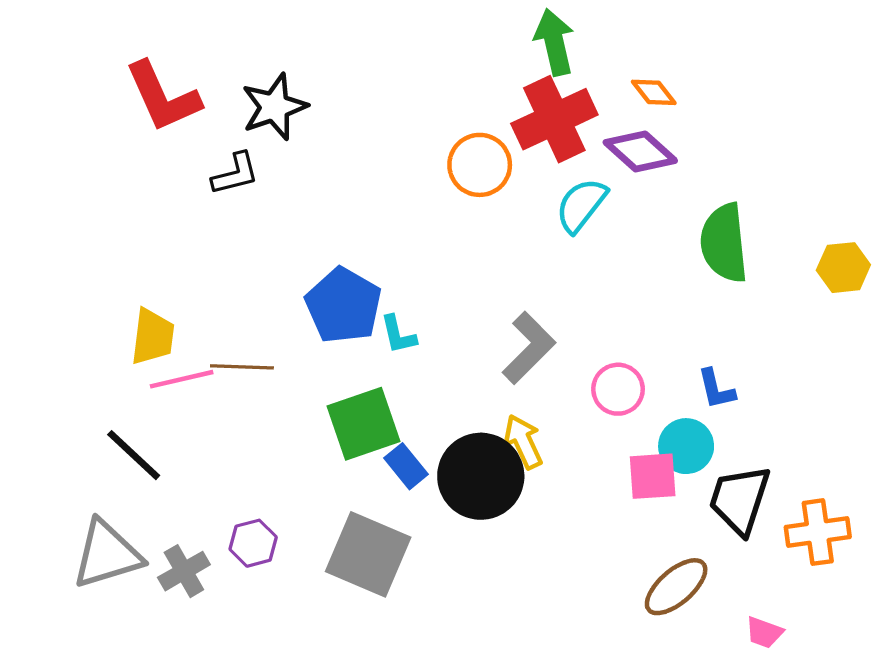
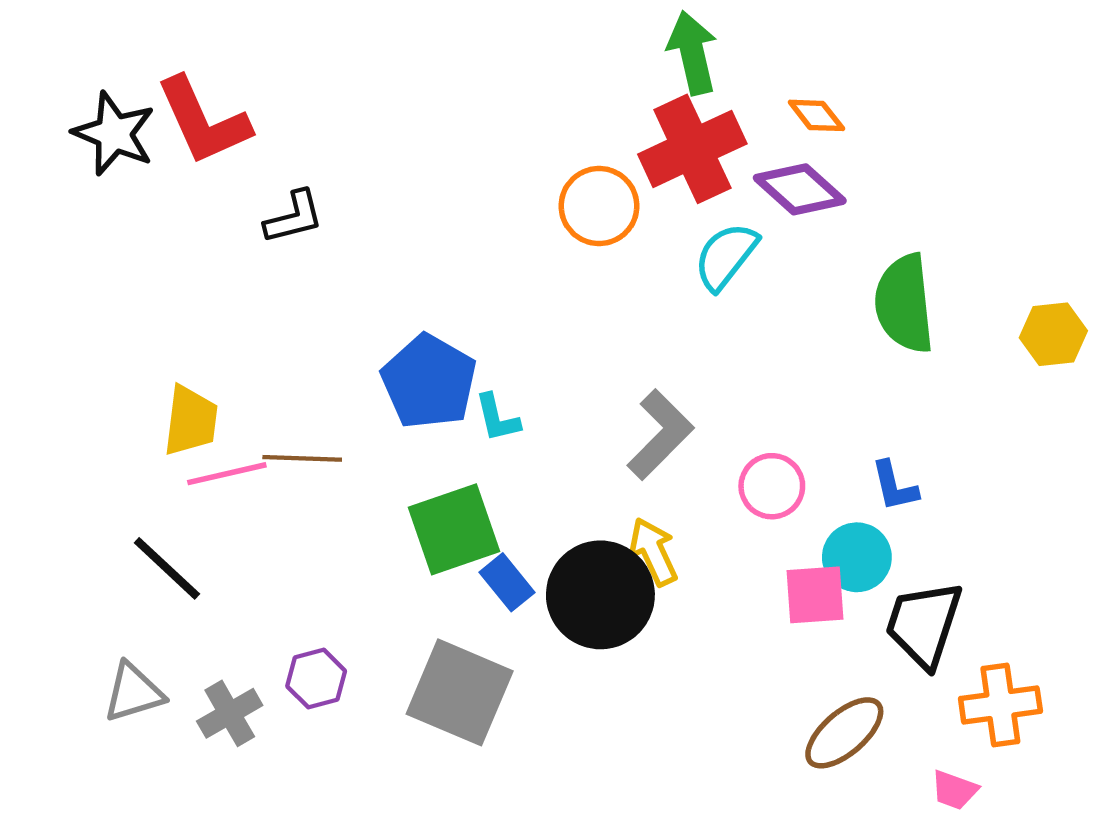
black star: (274, 107) -> (114, 134), moved, turned -30
orange cross: (818, 532) -> (1000, 705), moved
gray triangle: (107, 554) -> (134, 692), size x0.7

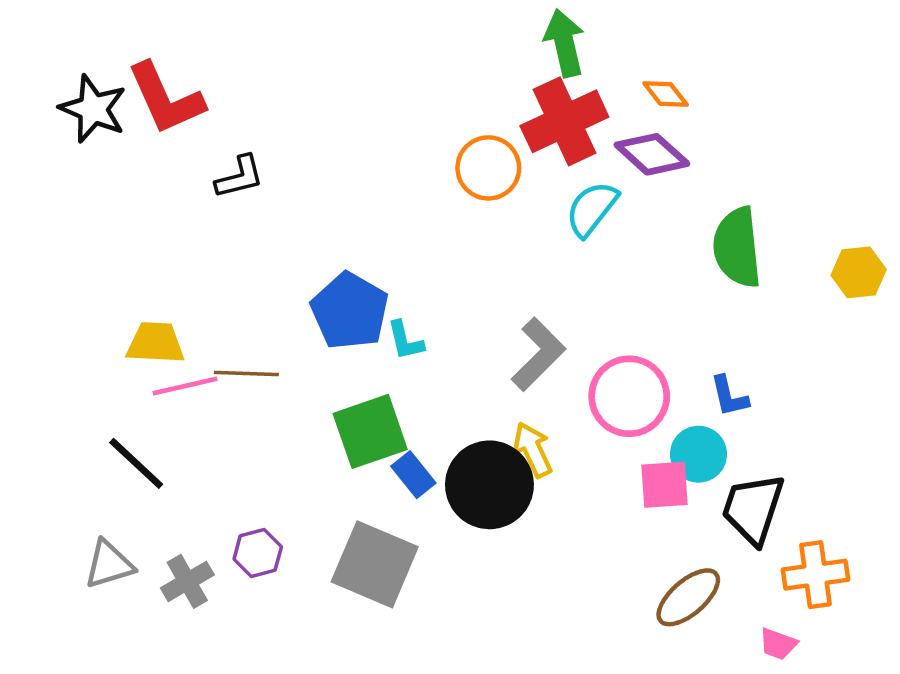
yellow trapezoid: (191, 421) -> (155, 343), turned -94
pink circle: (772, 486) -> (629, 396), size x1.5

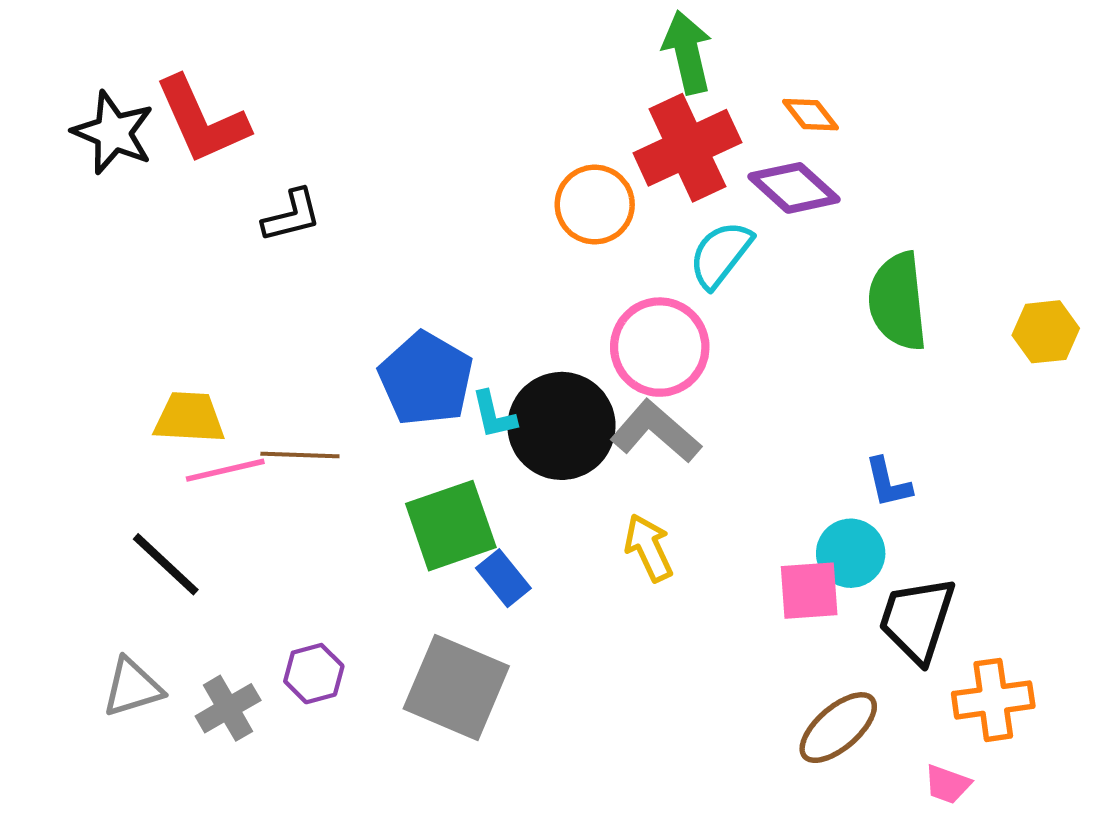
gray L-shape: (538, 354) -> (656, 431), turned -94
pink circle: (629, 396) -> (660, 347), moved
black circle: (489, 485) -> (561, 426), moved

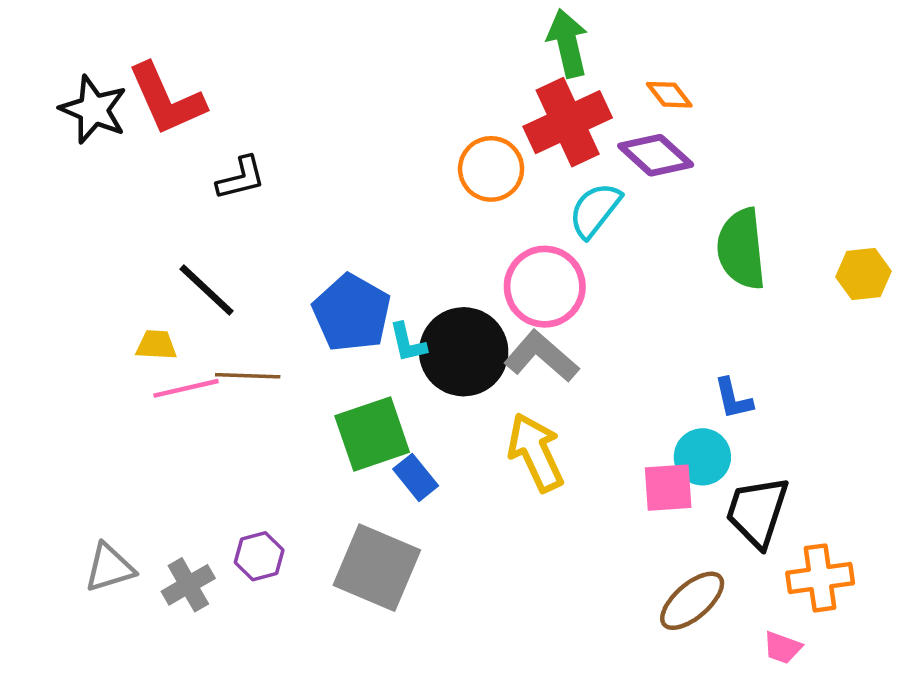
yellow trapezoid: (189, 418) -> (156, 345), size x0.7
yellow arrow: (649, 548) -> (536, 452), size x1.4
black line: (166, 564) -> (207, 290), moved

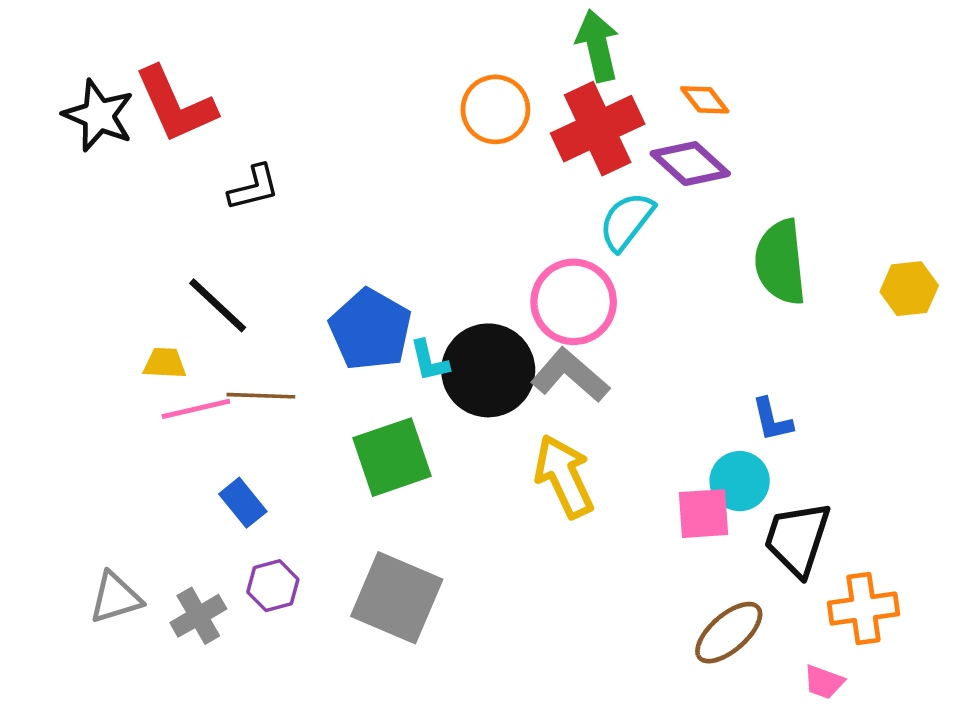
orange circle: (491, 169) -> (495, 109), moved
blue rectangle: (416, 477) -> (243, 503), moved

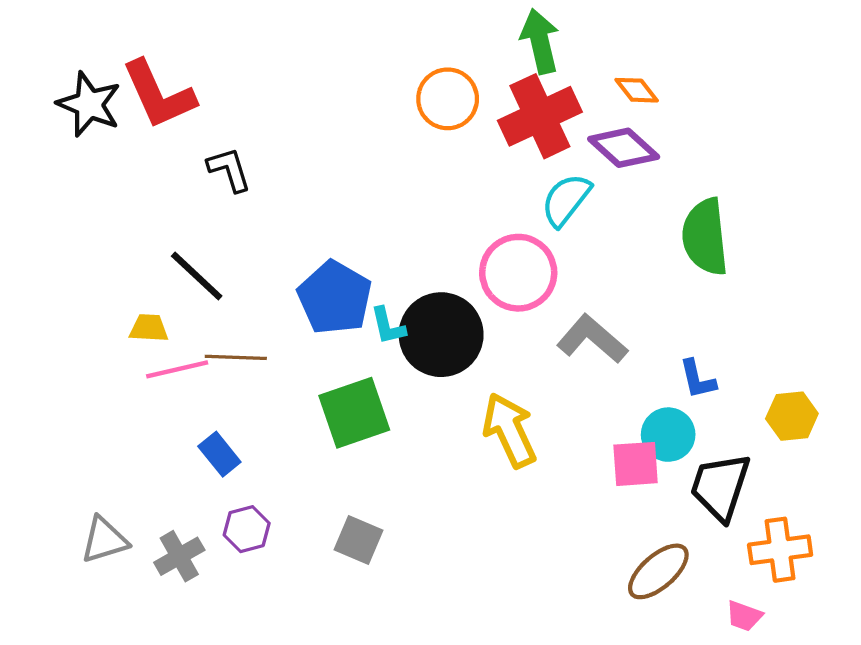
black L-shape: (254, 188) -> (229, 169), turned -93
yellow hexagon: (909, 289) -> (792, 416), moved
gray L-shape: (570, 375) -> (592, 339), moved
gray square: (397, 598) -> (359, 540), size x0.6

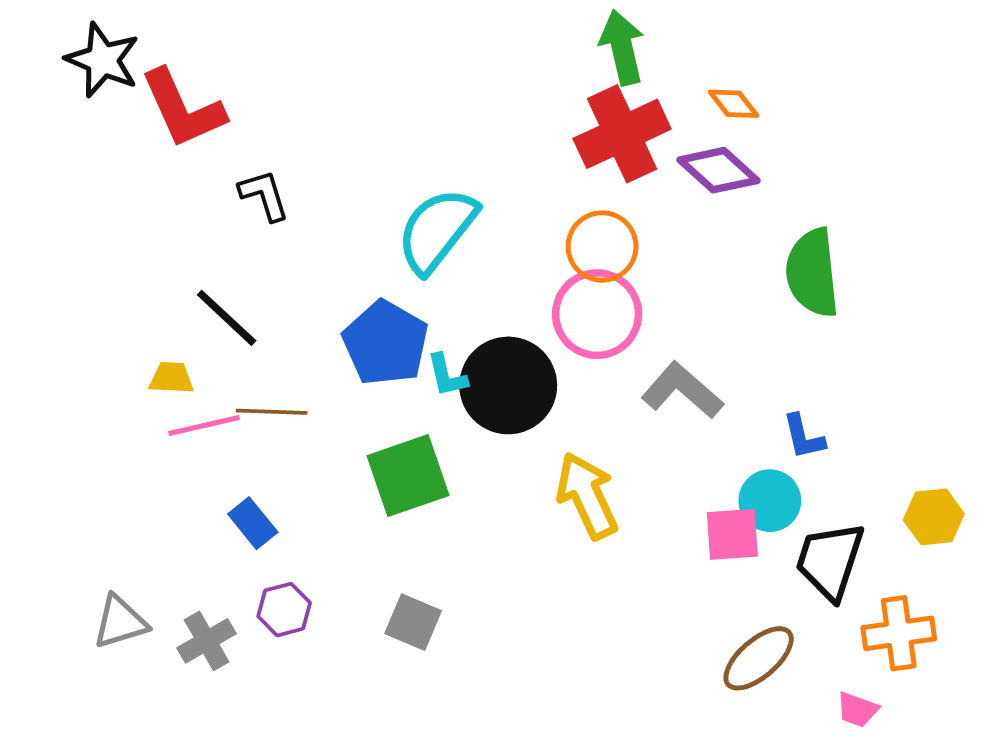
orange circle: (448, 99) -> (602, 247), moved
black star: (89, 104) -> (103, 60), moved
cyan semicircle: (566, 200) -> (437, 230), moved, size x1.4
yellow hexagon: (792, 416) -> (934, 517), moved

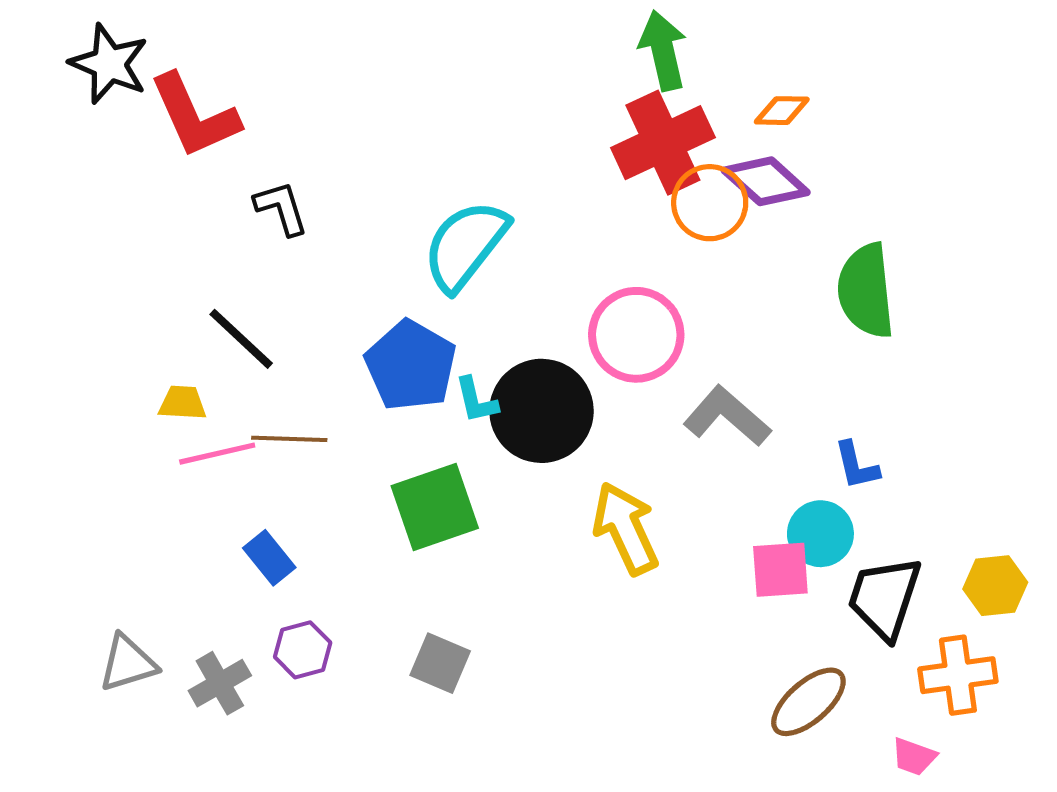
orange diamond: (734, 104) -> (782, 111), turned -51
orange circle: (602, 247) -> (710, 203), moved
yellow hexagon: (934, 517) -> (995, 586), moved

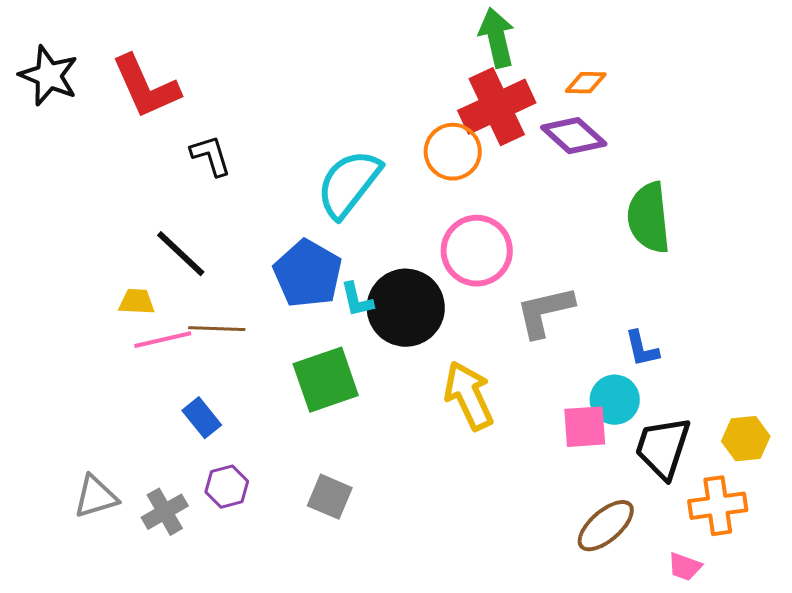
black star: (109, 64) -> (49, 76), moved
orange circle: (710, 203) -> (453, 152), moved
gray L-shape: (727, 416) -> (545, 312), turned -54

